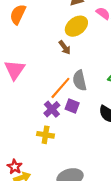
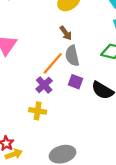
brown arrow: (65, 47) -> (66, 33), moved
purple square: (72, 106) -> (75, 82), moved

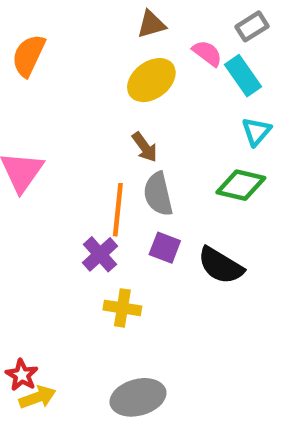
orange line: (53, 63) -> (118, 210), turned -35
yellow cross: (38, 111) -> (122, 308), moved

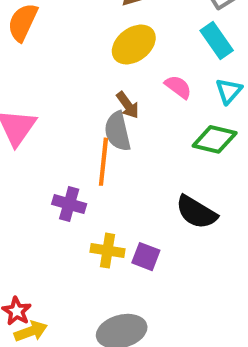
pink semicircle: (207, 53) -> (178, 87), moved
gray semicircle: (158, 194) -> (118, 131), moved
purple square: (165, 248) -> (146, 257), moved
purple cross: (100, 254) -> (69, 204), moved, turned -32

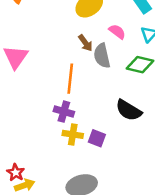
gray semicircle: (118, 131) -> (102, 56), moved
purple cross: (69, 204) -> (64, 112), moved

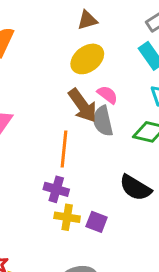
pink semicircle: (117, 32) -> (107, 95), moved
brown arrow: (85, 43) -> (83, 106), size x1.6

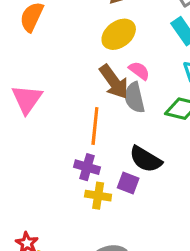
black semicircle: (135, 188) -> (146, 159), moved
purple square: (97, 222) -> (128, 183), moved

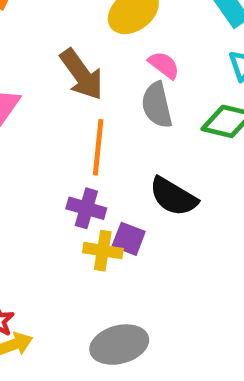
brown arrow: (114, 82) -> (82, 74), moved
purple square: (128, 183) -> (129, 239), moved

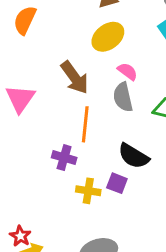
purple cross: (86, 208) -> (64, 158), moved
purple square: (129, 239) -> (117, 183), moved

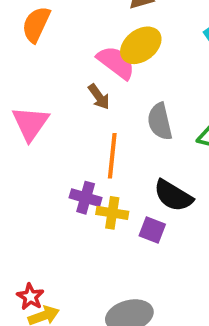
pink semicircle: (128, 71) -> (116, 62), moved, size x1.5
brown arrow: (75, 78) -> (99, 97), size x0.6
yellow cross: (88, 191) -> (112, 213), moved

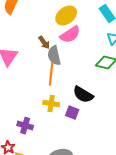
pink semicircle: (116, 62) -> (70, 35), moved, turned 110
gray semicircle: (160, 121) -> (54, 56), moved
purple cross: (86, 198) -> (25, 126), moved

